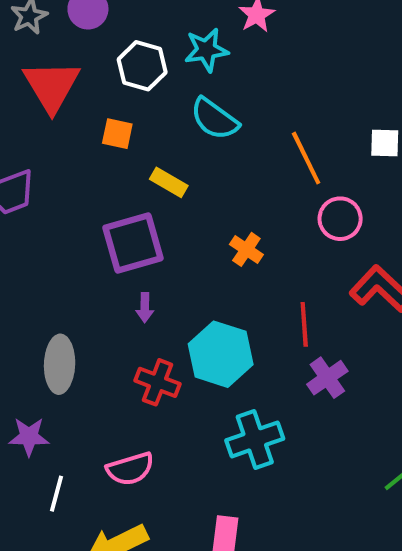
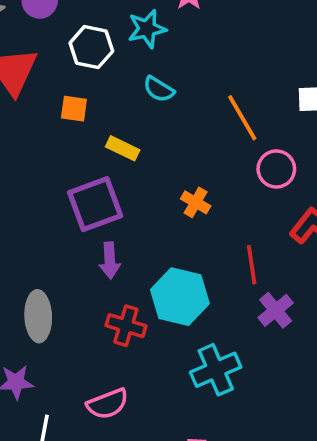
cyan semicircle: (214, 119) -> (159, 89), size x0.7
purple arrow: (145, 308) -> (110, 260), size x1.4

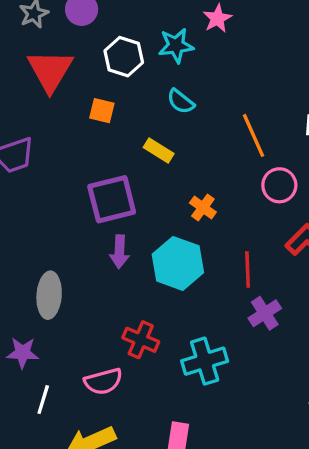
yellow rectangle: (123, 148) -> (159, 151), moved
cyan hexagon: (180, 297) -> (178, 263), moved
red cross: (126, 326) -> (141, 340), moved

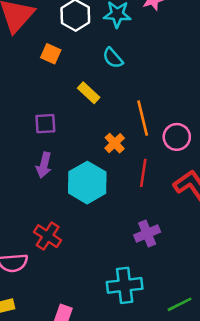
orange line: (254, 135) -> (143, 118), moved
purple square: (112, 199) -> (45, 124), size x0.6
red line: (248, 270) -> (143, 173), moved
cyan cross: (205, 361) -> (125, 285), moved

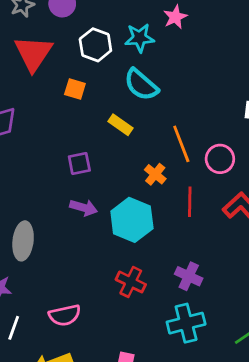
cyan semicircle: (113, 58) -> (141, 85), size x1.5
purple arrow: (44, 165) -> (84, 208), turned -80
purple cross: (147, 234) -> (189, 276), moved, turned -35
red cross: (48, 236) -> (131, 282), moved

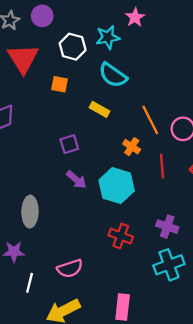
purple arrow: (84, 208) -> (76, 180), turned 30

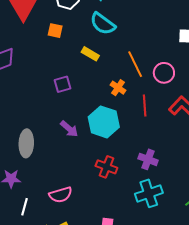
purple arrow: (76, 180) -> (69, 129), moved

